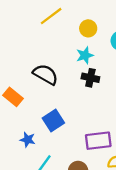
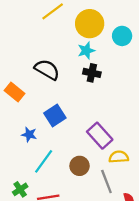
yellow circle: (88, 28) -> (90, 24), size x1.6
purple rectangle: (98, 141) -> (100, 136), turned 55

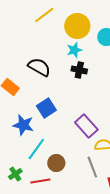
blue star: (29, 135) -> (23, 125), size x1.5
brown circle: (80, 166) -> (56, 163), moved

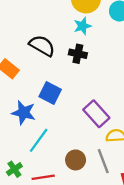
black cross: (79, 70) -> (78, 54), moved
blue square: (46, 108) -> (50, 93), turned -30
brown circle: (56, 163) -> (76, 160), moved

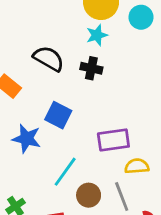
purple rectangle: (96, 114) -> (113, 140), turned -56
cyan line: (39, 140) -> (65, 172), moved

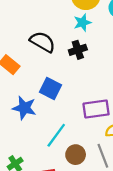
black cross: (91, 68) -> (78, 50), turned -30

